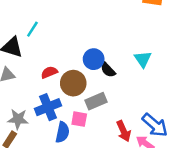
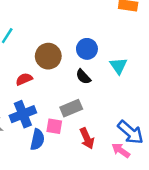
blue circle: (94, 59) -> (87, 49), moved
brown circle: (73, 83) -> (48, 56), moved
red arrow: (124, 131) -> (87, 138), moved

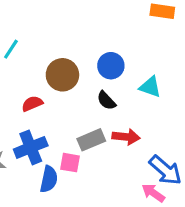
cyan triangle: (118, 66) -> (150, 87), turned -36
red arrow: (87, 138) -> (126, 137), moved, turned -60

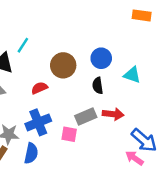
black semicircle: (106, 101) -> (98, 86), turned 35
blue semicircle: (49, 179) -> (31, 153), moved

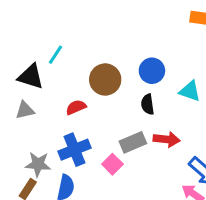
pink square: (69, 134) -> (112, 164), turned 35

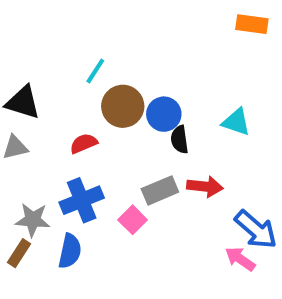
cyan line: (56, 55) -> (95, 71), moved
blue circle: (152, 71) -> (164, 114), moved

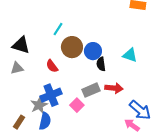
red semicircle: (84, 143) -> (52, 66), turned -104
gray star: (33, 220) -> (39, 105), moved, turned -30

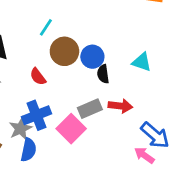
pink square: (77, 105) -> (71, 129), size x1.5

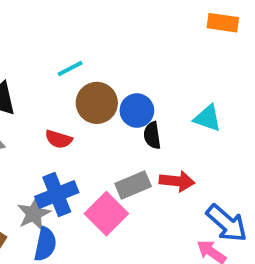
cyan line: (46, 27) -> (70, 69), turned 30
red semicircle: (38, 77) -> (59, 139), turned -36

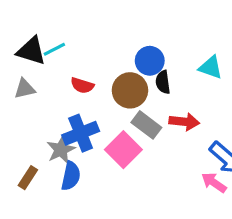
cyan line: (70, 69) -> (54, 49), moved
brown circle: (97, 103) -> (130, 90), moved
gray rectangle: (133, 185) -> (146, 125), turned 60

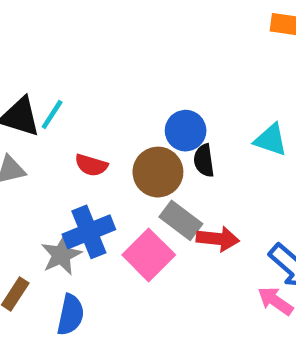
cyan line: (54, 49) -> (52, 114), turned -30
red arrow: (184, 122) -> (218, 239), moved
blue semicircle: (71, 176) -> (70, 315), moved

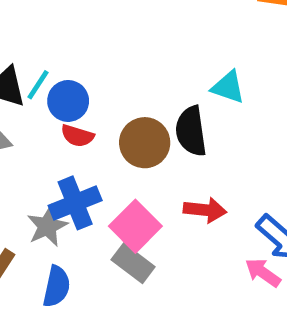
blue circle: (186, 131) -> (68, 101), moved
cyan triangle: (271, 140) -> (228, 87), moved
black semicircle: (204, 161) -> (191, 131), size x1.5
gray rectangle: (181, 220) -> (133, 263), moved

